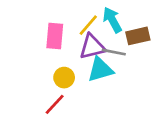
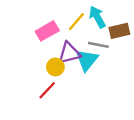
pink rectangle: (55, 36) -> (47, 31), turned 55
purple triangle: (92, 47) -> (69, 53), moved
cyan triangle: (100, 70) -> (87, 60), turned -35

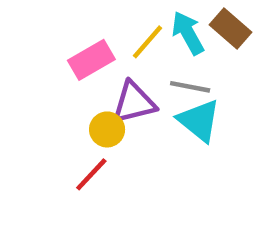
brown rectangle: (119, 31) -> (230, 28), moved, turned 54
cyan triangle: (87, 60) -> (199, 120), moved, turned -30

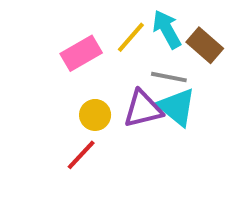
brown rectangle: (230, 28) -> (205, 45), moved
purple triangle: (134, 103) -> (143, 109), moved

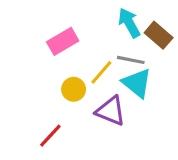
yellow line: (131, 37) -> (101, 72), moved
purple triangle: (143, 109) -> (111, 111), moved, turned 36
red line: (81, 155) -> (50, 136), moved

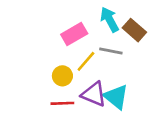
pink rectangle: (63, 41) -> (74, 34), moved
cyan triangle: (137, 83) -> (116, 97), moved
red line: (50, 136) -> (62, 103), moved, turned 45

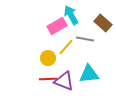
cyan arrow: (110, 20) -> (71, 15), moved
purple triangle: (94, 94) -> (64, 81), moved
cyan triangle: (116, 97) -> (89, 74), turned -45

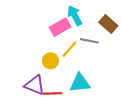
cyan triangle: (89, 74) -> (80, 83), moved
red line: (48, 79) -> (53, 93), moved
purple triangle: (64, 81) -> (35, 85), moved

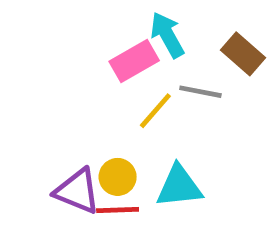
yellow circle: (50, 61) -> (118, 177), moved

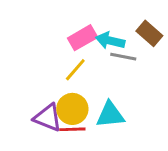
cyan arrow: (167, 35) -> (110, 41), moved, turned -48
yellow line: (155, 111) -> (75, 70), moved
yellow circle: (118, 177) -> (72, 109), size x1.4

